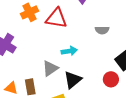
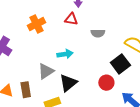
orange cross: (30, 12) -> (36, 24), moved
red triangle: (56, 18) -> (71, 19), moved, size x0.6

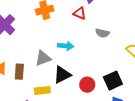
black square: (120, 64) -> (113, 81), moved
red circle: (106, 83) -> (87, 85), moved

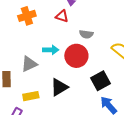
black triangle: (62, 75) -> (59, 87), moved
red circle: (87, 85) -> (76, 56), moved, size x1.5

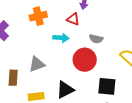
cyan arrow: (51, 50) -> (61, 38), moved
black square: (100, 81) -> (107, 86), turned 30

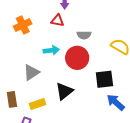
cyan arrow: (61, 38) -> (51, 50), moved
brown rectangle: (13, 78) -> (12, 99), moved

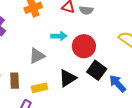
gray semicircle: (84, 35) -> (86, 10), moved
black square: (104, 79) -> (97, 70), moved, turned 36
blue arrow: (116, 102) -> (118, 84), moved

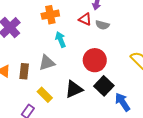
cyan arrow: (59, 36) -> (61, 40), moved, turned -119
brown rectangle: (15, 81) -> (24, 71), moved
yellow rectangle: (40, 88) -> (45, 95), turned 49

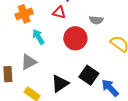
gray semicircle: (102, 25) -> (96, 20), moved
red circle: (95, 60) -> (75, 38), moved

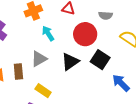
black square: (89, 75) -> (100, 60), moved
black triangle: (60, 83) -> (70, 62), moved

